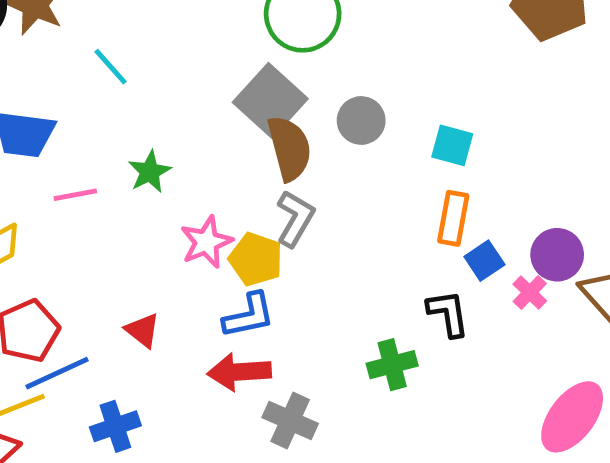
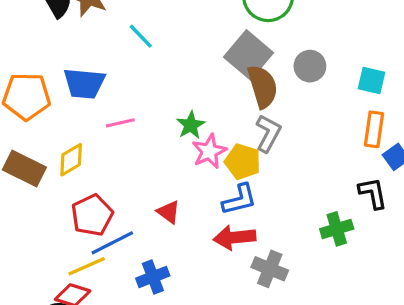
green star: (150, 172) -> (191, 125), moved

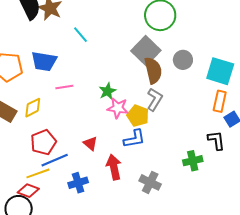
cyan square: (372, 81) -> (220, 71), size x1.6
pink star: (209, 151) -> (118, 108), turned 30
red arrow: (234, 237) -> (114, 167), moved, turned 80

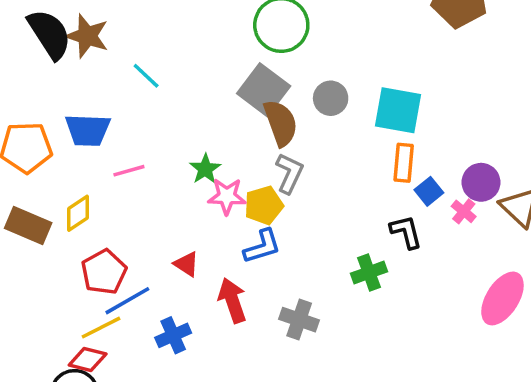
yellow pentagon: (138, 116) -> (264, 205), turned -30

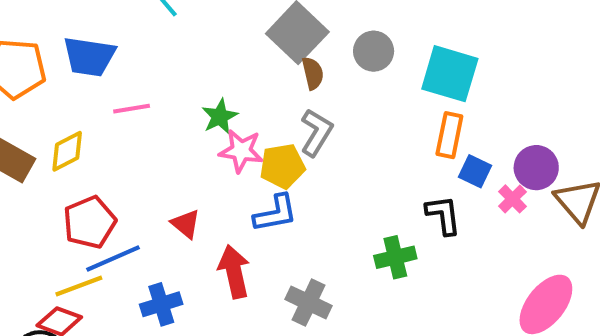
brown semicircle: (281, 123) -> (313, 73), size x0.6
blue square: (429, 191) -> (475, 171), turned -32

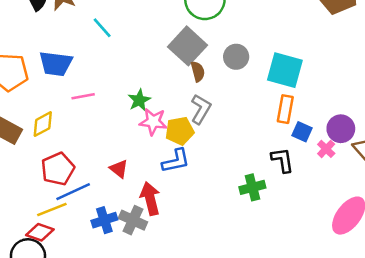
gray cross: (309, 302) -> (133, 220), moved

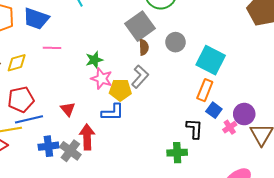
green cross: (252, 187) -> (177, 153), moved

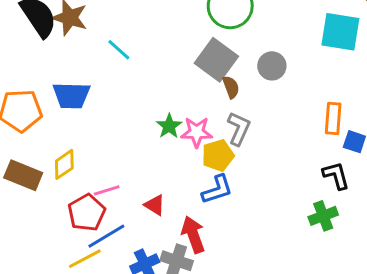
pink line: (52, 48) -> (107, 190), moved
cyan square: (211, 60) -> (340, 32), moved
pink star: (102, 79) -> (197, 132), moved

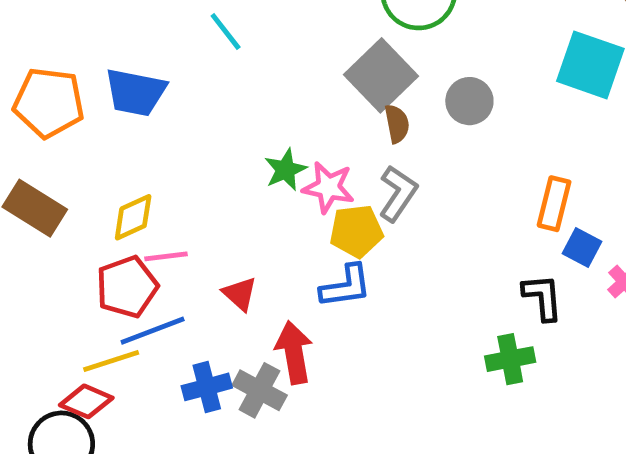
yellow diamond: (64, 164) -> (133, 217), moved

